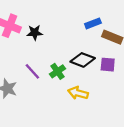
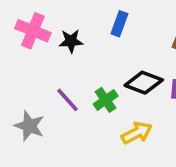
blue rectangle: (93, 23) -> (119, 24), moved, turned -49
yellow arrow: (78, 93) -> (137, 133), turned 138

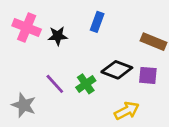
yellow arrow: (137, 133) -> (127, 111), moved

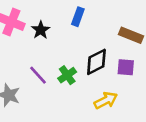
black star: (58, 36) -> (41, 30), turned -30
black diamond: (117, 70) -> (96, 62), turned -48

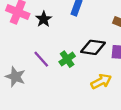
black diamond: (96, 62) -> (93, 47), turned 35

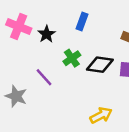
green cross: (67, 59) -> (72, 58), moved
yellow arrow: (101, 81) -> (101, 115), moved

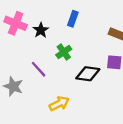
black diamond: (100, 65) -> (88, 74), moved
yellow arrow: (101, 115) -> (59, 104), moved

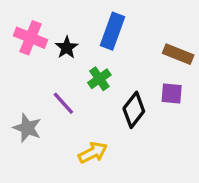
blue rectangle: (73, 19) -> (113, 31), size x1.5
black diamond: (88, 74) -> (134, 110), turned -60

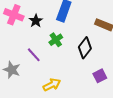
purple square: (172, 94) -> (100, 76), moved, turned -32
black diamond: (134, 110) -> (85, 48), moved

